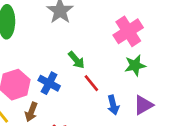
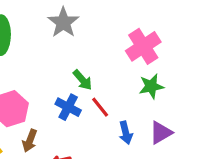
blue cross: (49, 83) -> (68, 107), moved

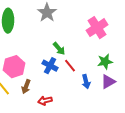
green star: (151, 86) -> (105, 62), moved

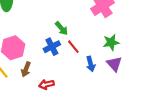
blue cross: (50, 66) -> (52, 47), turned 35
purple triangle: (108, 82) -> (114, 64), turned -42

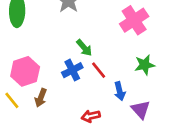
purple triangle: (114, 64) -> (141, 110), moved
red arrow: (46, 84) -> (91, 116), moved

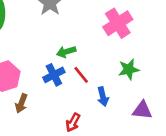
green arrow: (84, 48) -> (66, 52), turned 114
purple triangle: (141, 110) -> (142, 110), moved, turned -42
red arrow: (91, 116) -> (73, 122), turned -48

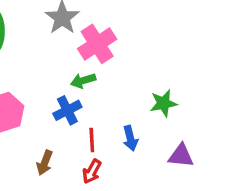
pink cross: (118, 23) -> (97, 44), moved
red line: (81, 75) -> (92, 140), moved, turned 36
brown arrow: (21, 103) -> (45, 163), moved

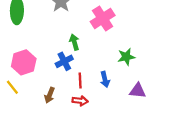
pink cross: (97, 44) -> (103, 18), moved
green arrow: (83, 81) -> (74, 42), turned 91
red arrow: (92, 171) -> (80, 101), turned -112

